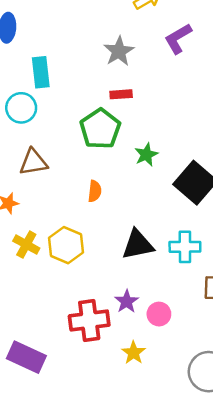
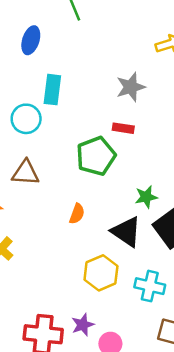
green star: (146, 155) -> (146, 197), moved
yellow hexagon: (66, 245) -> (101, 273), moved
black triangle: (138, 245) -> (126, 232), moved, turned 32

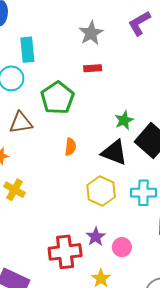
green pentagon: (96, 156) -> (57, 98), moved

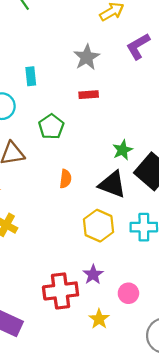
cyan rectangle: (27, 50) -> (31, 76), moved, size x0.7
green pentagon: (57, 98) -> (51, 127), size x0.7
pink circle: (122, 247) -> (128, 293), moved

